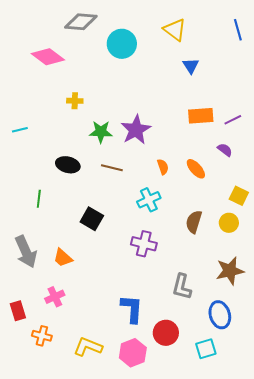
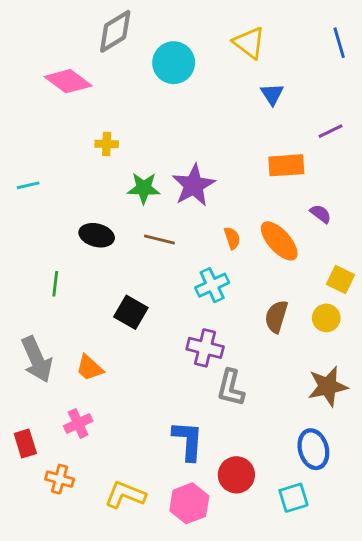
gray diamond: (81, 22) -> (115, 31), turned -36
purple line: (233, 120) -> (331, 131), moved
orange ellipse: (196, 169) -> (279, 241), size x1.4
gray L-shape: (182, 287) -> (231, 388), moved

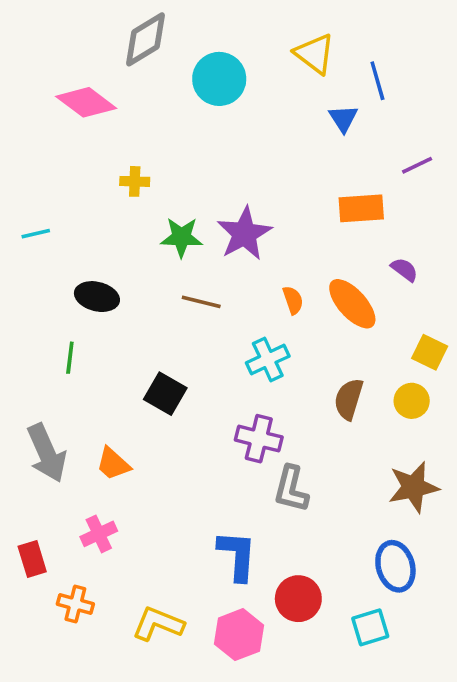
blue line: (339, 43) -> (377, 81), moved
black ellipse: (97, 235) -> (97, 297), moved

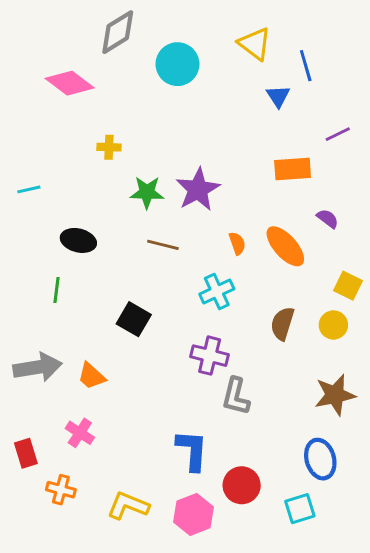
gray arrow: (47, 453) -> (38, 367), turned -75
pink cross: (99, 534) -> (80, 433), turned -32

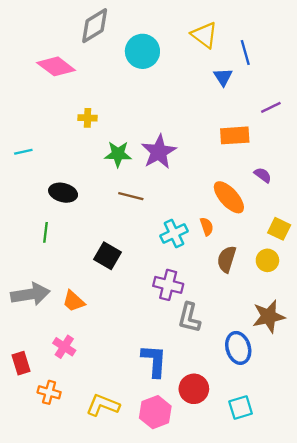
orange semicircle: (237, 243) -> (207, 226), moved
blue ellipse: (320, 459) -> (238, 348), moved

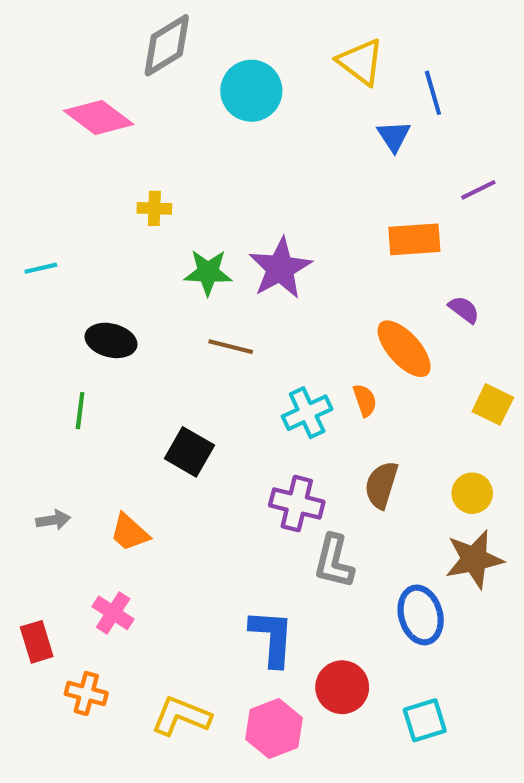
brown semicircle: (227, 259) -> (381, 485), moved
yellow circle: (267, 260) -> (472, 493), moved
gray arrow: (30, 294) -> (53, 520), size x0.5

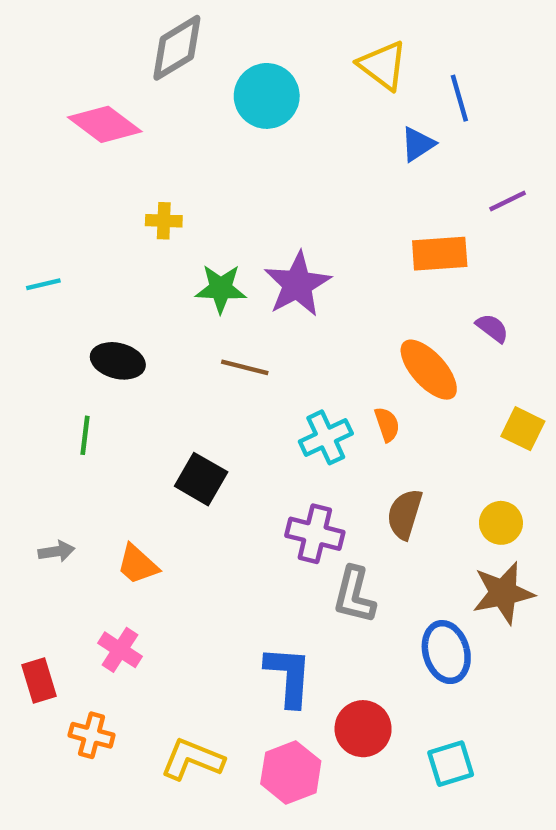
blue triangle: (394, 136) -> (418, 144), turned 30

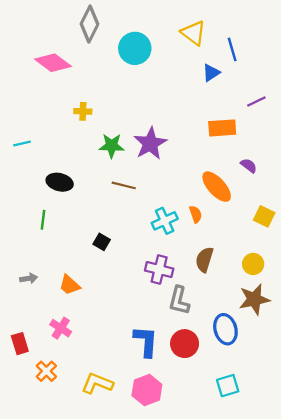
gray diamond: (177, 48) -> (89, 24), turned -32
black square: (201, 479) -> (102, 242), size x0.7
red circle: (363, 729) -> (185, 344), moved
orange cross: (92, 735) -> (46, 371), turned 30

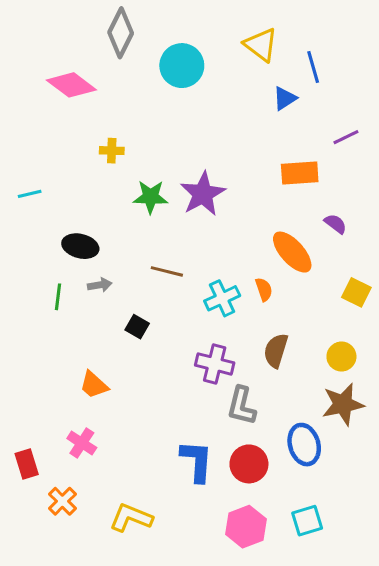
brown line: (124, 185) -> (167, 271), moved
gray arrow: (29, 278) -> (100, 285), moved
pink hexagon: (147, 390) -> (246, 527), moved

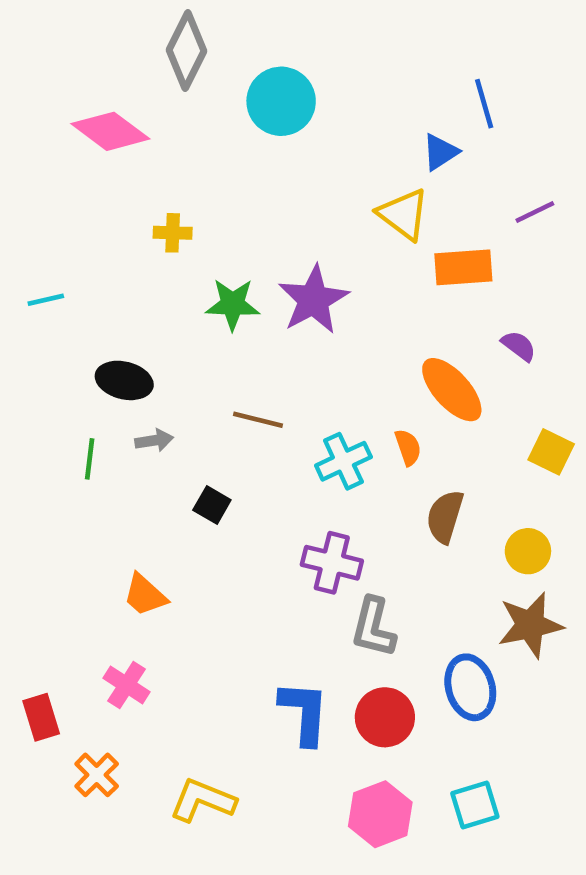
yellow triangle: (261, 45) -> (403, 214), moved
brown semicircle: (276, 351) -> (445, 517), moved

